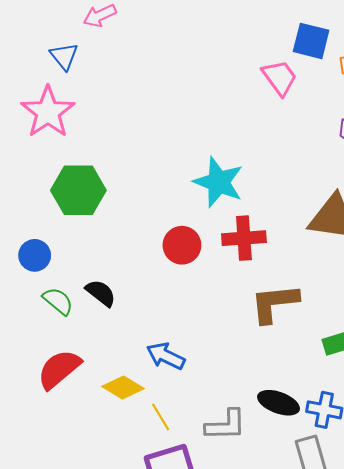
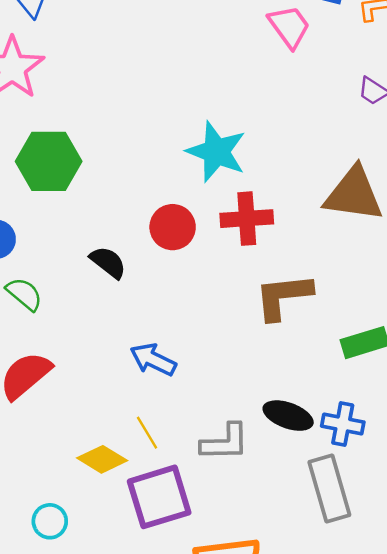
black semicircle: (101, 293) -> (108, 262), moved
yellow diamond: (123, 387) -> (102, 459), moved

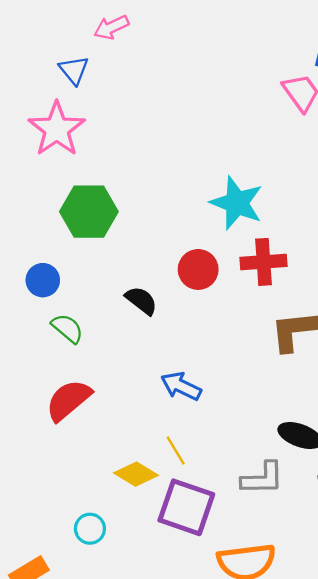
gray L-shape: (225, 442) -> (262, 478), moved
purple square: (159, 497) -> (186, 507), turned 36

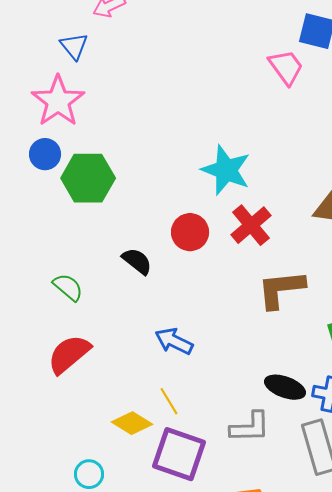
red cross: (263, 262) -> (251, 225), turned -36
blue circle: (43, 280) -> (45, 154), moved

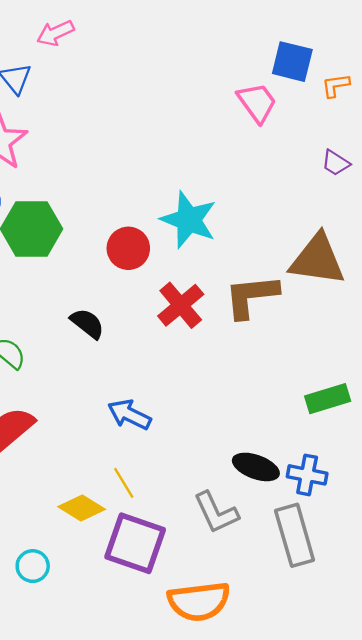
red cross: (251, 225) -> (181, 305), moved
red circle: (190, 232) -> (128, 248), moved
brown L-shape: (281, 289) -> (251, 296), moved
gray L-shape: (250, 427) -> (216, 513), turned 66

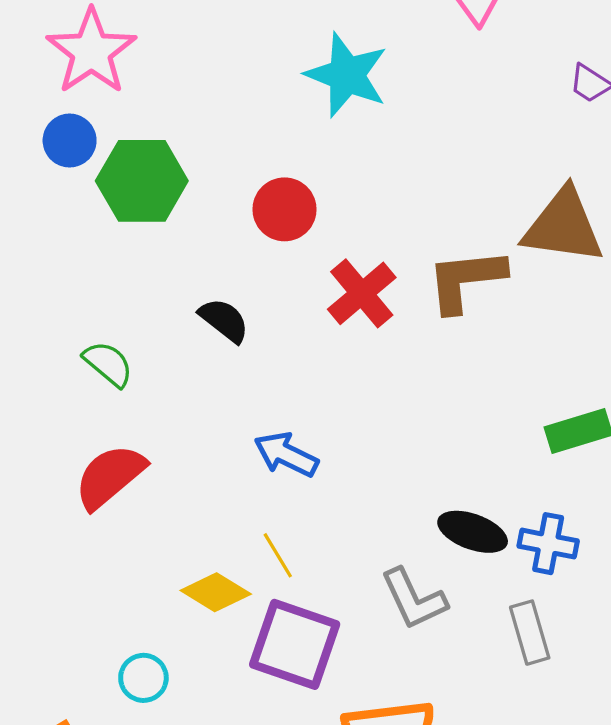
cyan star: (189, 220) -> (347, 75), moved
gray rectangle: (295, 535) -> (530, 633), size x0.7

